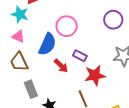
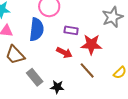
red arrow: (61, 66) -> (64, 53), moved
red star: (95, 75) -> (91, 45), turned 30

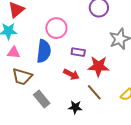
brown trapezoid: (15, 55) -> (22, 77), turned -30
black star: (57, 87) -> (75, 107), moved

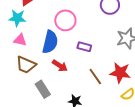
red star: (98, 66) -> (120, 73), moved
red arrow: (71, 74) -> (60, 66), moved
brown line: (94, 92) -> (95, 76), moved

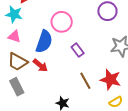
purple rectangle: (84, 47) -> (78, 50), turned 32
red arrow: (60, 66) -> (40, 65), moved
gray rectangle: (43, 89) -> (17, 87), moved

